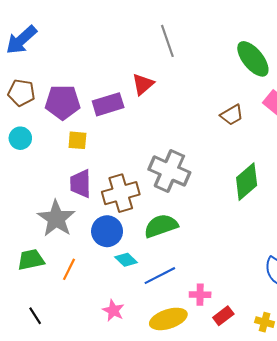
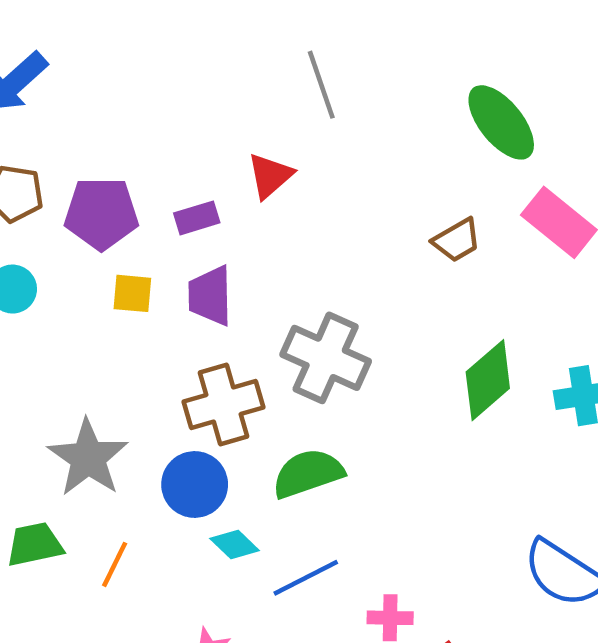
purple rectangle: (108, 104) -> (197, 218), size x0.7
purple trapezoid: (81, 184) -> (210, 296), moved

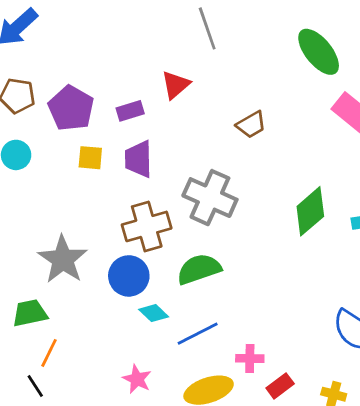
purple pentagon: (101, 214) -> (71, 108), turned 30
brown trapezoid: (457, 240) -> (251, 125), moved
orange line: (115, 564) -> (49, 353), moved

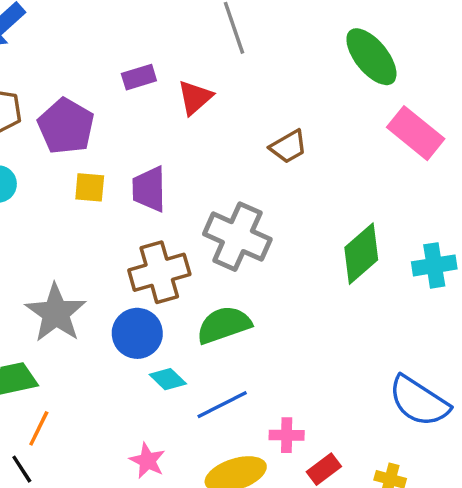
purple rectangle: (130, 111) -> (139, 77), moved

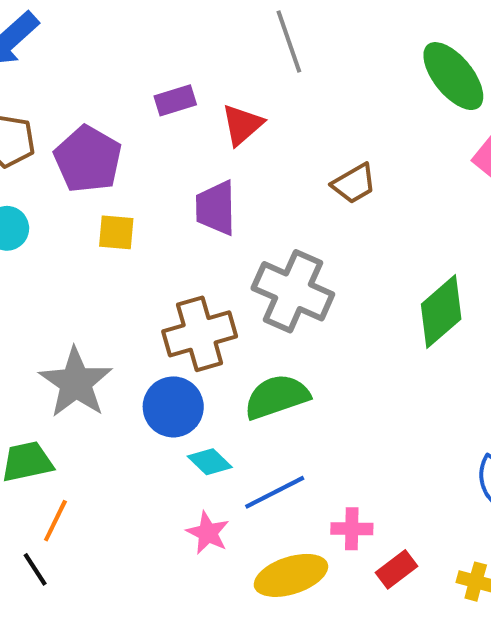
purple trapezoid: (149, 189) -> (216, 208), moved
pink star: (147, 461) -> (208, 533), moved

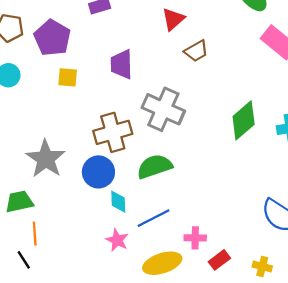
red triangle: (242, 125) -> (173, 19), moved
cyan diamond: (210, 462) -> (118, 202), turned 45
orange line: (55, 521) -> (35, 234), turned -30

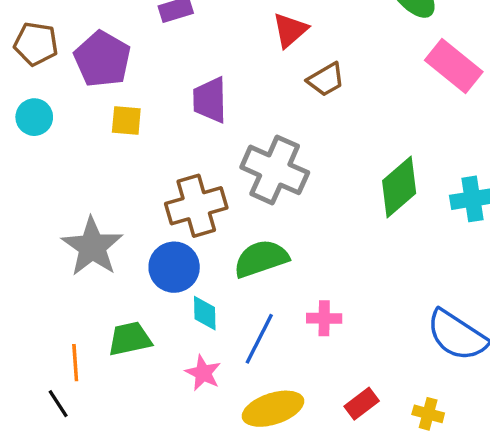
green trapezoid: (19, 202) -> (130, 339), moved
blue line: (153, 218) -> (259, 339), turned -36
pink cross: (195, 238) -> (324, 318), moved

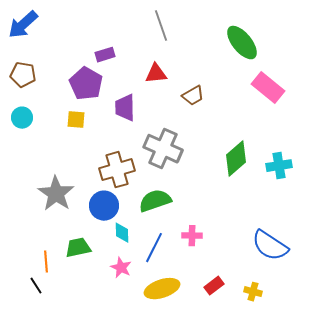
red triangle: (290, 30) -> (156, 74), moved, turned 35
purple pentagon: (102, 59) -> (86, 84), moved

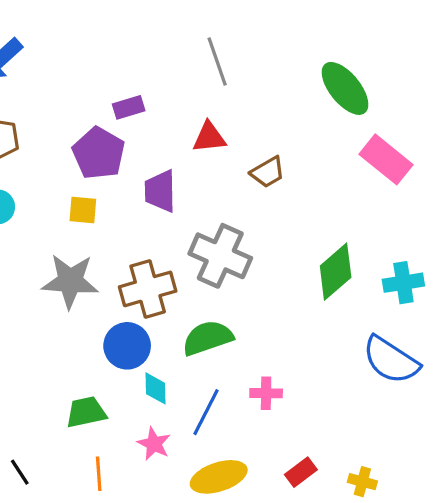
gray star: (56, 194) -> (70, 281), moved, turned -30
blue semicircle: (270, 246) -> (391, 360), moved
orange line: (46, 262) -> (99, 474), moved

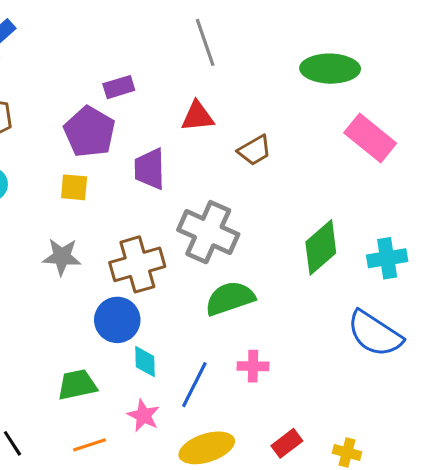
green ellipse: (345, 88) -> (330, 69), turned -50
gray star: (70, 281) -> (62, 257), size x0.7
green semicircle: (208, 338) -> (230, 298), moved
orange line: (99, 474) -> (90, 445), turned 76

